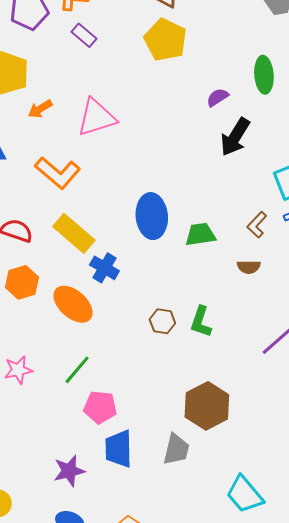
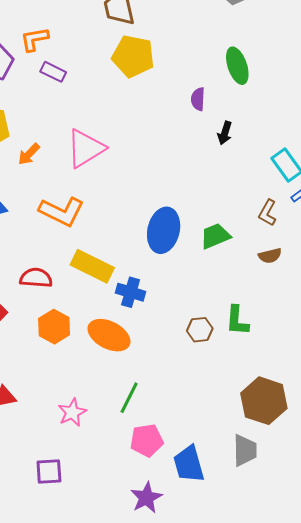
purple semicircle: (218, 97) -> (198, 99), turned -40
black arrow: (235, 137) -> (225, 133), size x0.6
blue ellipse: (152, 216) -> (164, 230), turned 33
pink pentagon: (100, 407) -> (147, 440), moved

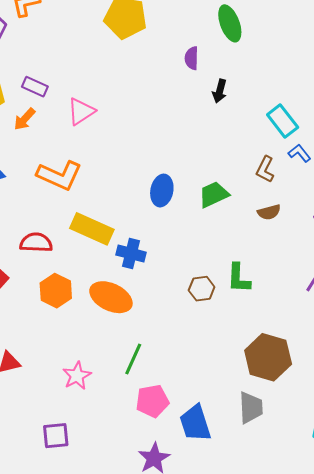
purple rectangle: (53, 72) -> (35, 87), moved
pink triangle: (86, 148) -> (81, 111), size x0.7
blue ellipse: (164, 230) -> (162, 191), size x0.7

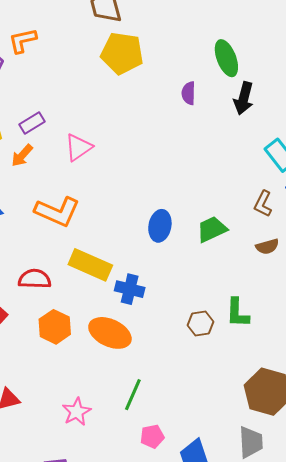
purple rectangle: (35, 87) -> (32, 123), turned -55
black arrow: (220, 91) -> (244, 98), moved, size x1.4
pink pentagon: (152, 401) -> (152, 436), size x0.7

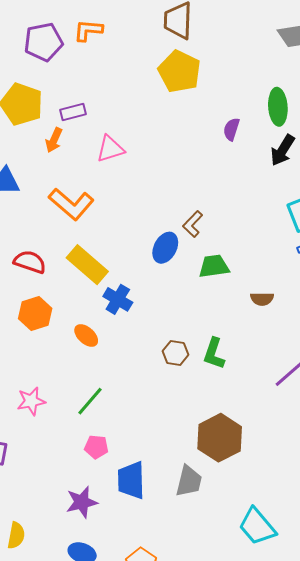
orange arrow: (22, 156) -> (54, 140), turned -35
brown L-shape: (263, 204) -> (193, 224), moved
orange ellipse: (110, 333) -> (86, 335), size x0.6

